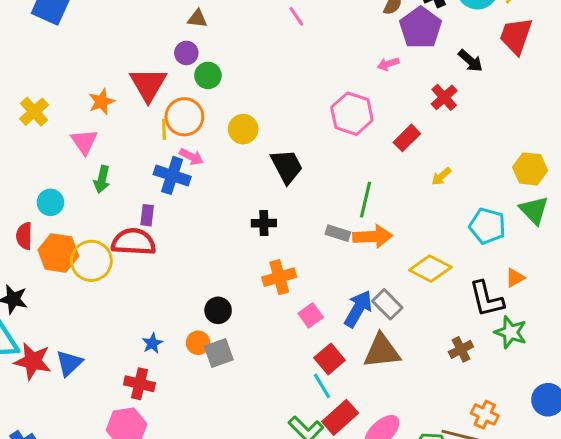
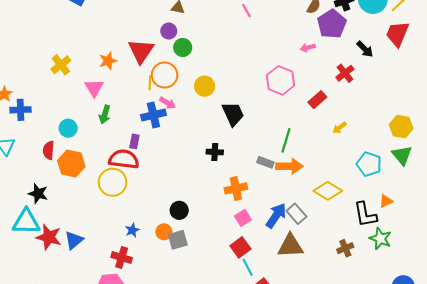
blue cross: (172, 175) -> (153, 115), turned -35
yellow circle: (91, 261) -> (113, 182), moved
orange cross: (279, 277) -> (236, 188), moved
red square: (330, 359) -> (240, 247), moved

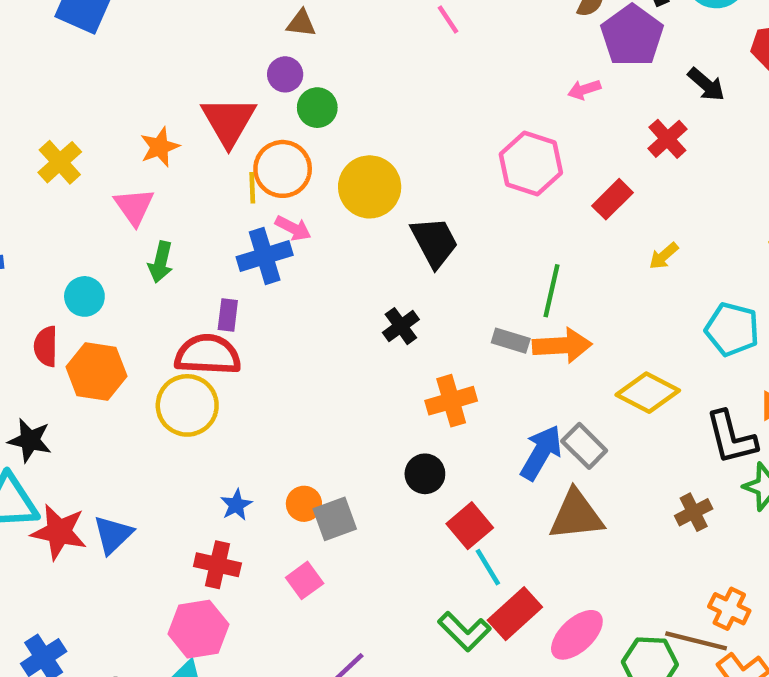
yellow circle: (205, 86) -> (370, 187), size x1.4
black cross: (215, 152) -> (401, 326), turned -35
black circle: (179, 210) -> (425, 474), moved
pink square: (243, 218) -> (305, 580), moved

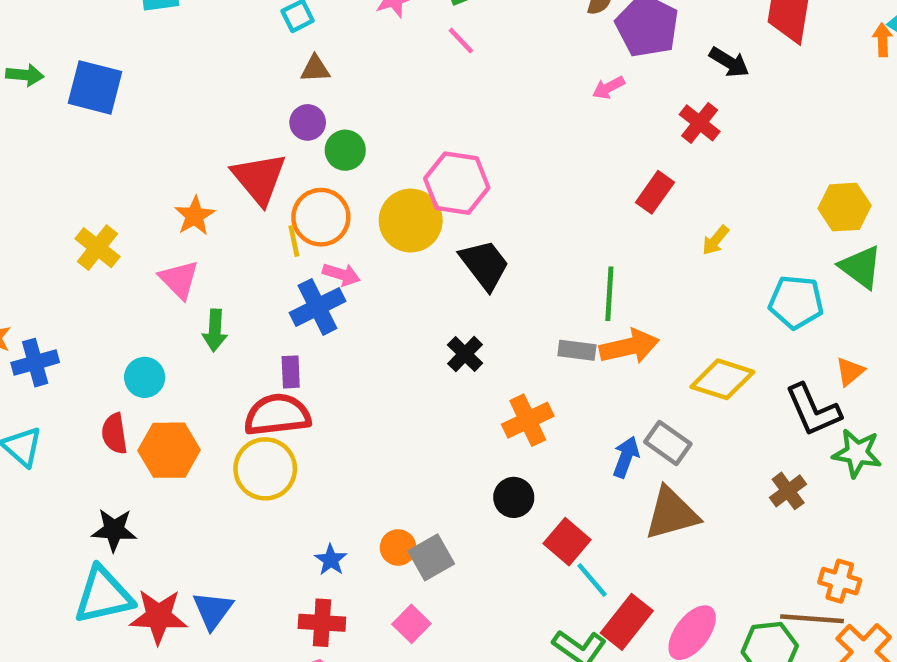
pink hexagon: (531, 164) -> (457, 183), moved
blue arrow: (541, 453) -> (626, 457), size x0.7

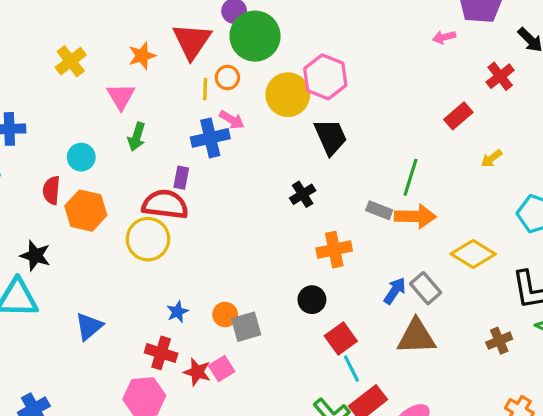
green circle: (345, 150) -> (255, 36), size x1.8
orange circle: (321, 217) -> (227, 78), size x0.6
red star: (159, 616) -> (197, 372), moved, size x0.7

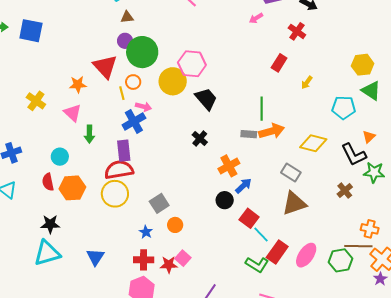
orange star: (142, 56) -> (78, 84), turned 30
purple rectangle: (181, 178) -> (124, 151), size x1.5
blue arrow: (395, 291) -> (243, 186), moved, turned 30
gray square: (246, 327) -> (159, 203), moved

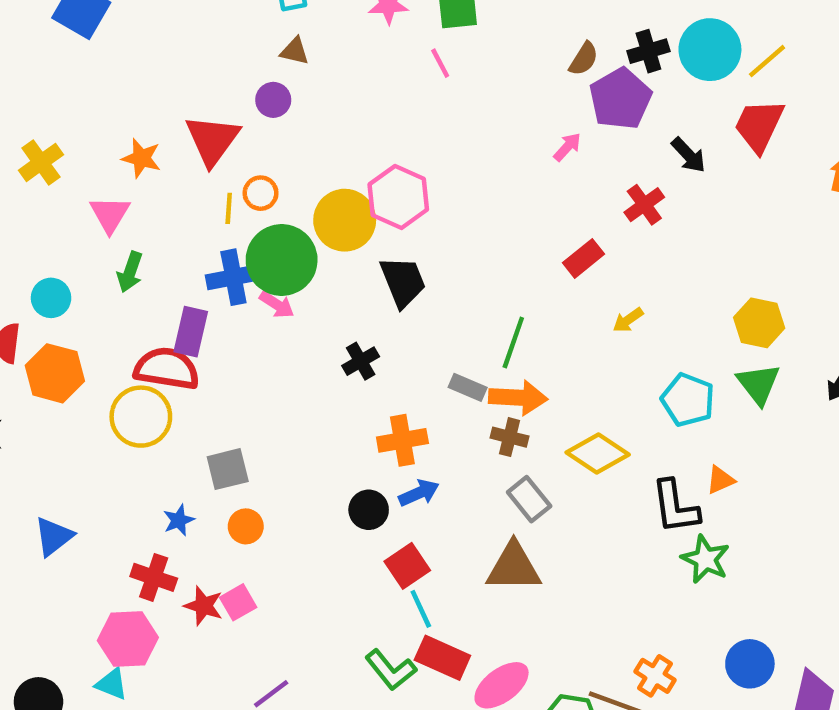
pink arrow: (256, 18) -> (567, 147), turned 144
green circle: (142, 52) -> (282, 260), moved
pink arrow: (144, 107) -> (277, 305), moved
brown cross: (345, 191) -> (510, 437), moved, turned 35
red rectangle: (277, 252) -> (442, 658), turned 60

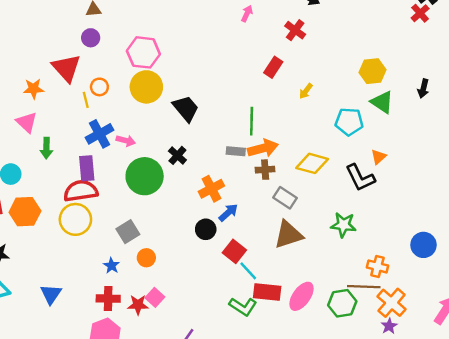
pink hexagon: (398, 197) -> (143, 52), moved
green circle: (282, 260) -> (145, 176), moved
green star: (705, 559) -> (343, 225), moved

